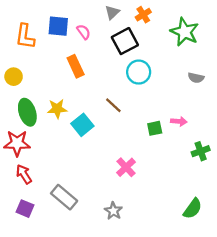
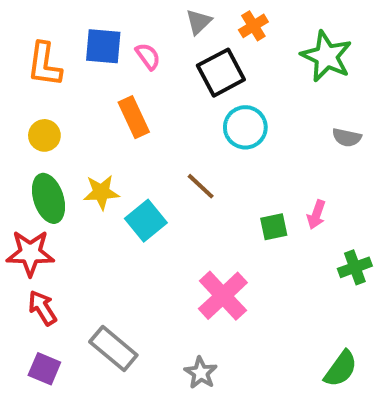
yellow circle: (14, 77) -> (44, 135), moved
pink arrow: (179, 121) -> (316, 215), turned 105
pink cross: (126, 167) -> (223, 296), size x1.4

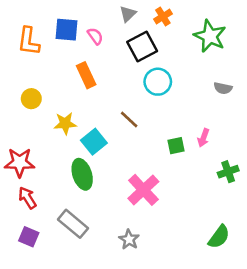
yellow circle: (44, 135) -> (31, 99), moved
green ellipse: (48, 198) -> (82, 174), moved

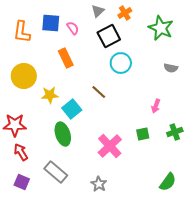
yellow circle: (31, 99) -> (24, 76), size x1.6
green square: (176, 146) -> (143, 134), moved

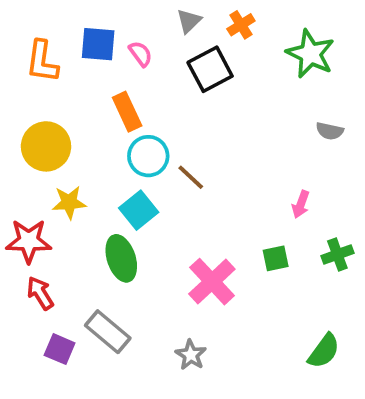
cyan circle: (121, 63) -> (148, 156), moved
yellow star: (50, 95) -> (69, 202), moved
purple square: (22, 182) -> (60, 349), moved

